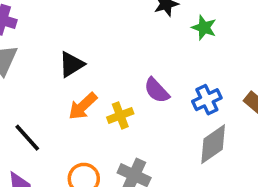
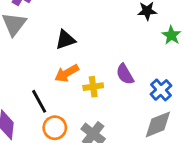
blue cross: (207, 100) -> (161, 90), turned -30
black line: (27, 138) -> (39, 101), moved

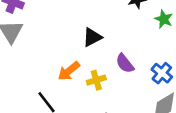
black triangle: (65, 40) -> (92, 37), moved

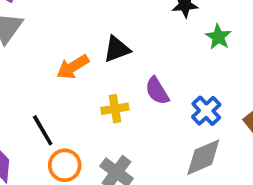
orange arrow: (69, 71) -> (73, 67), moved

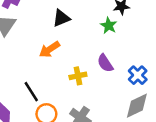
green star: (218, 37) -> (109, 25), moved
black triangle: (117, 49) -> (61, 18), moved

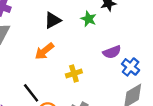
green star: (109, 25) -> (89, 19), moved
purple semicircle: (105, 63) -> (112, 52), moved, turned -72

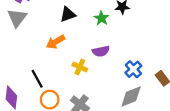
purple semicircle: (112, 52) -> (101, 51), moved
yellow cross: (74, 73) -> (80, 67), turned 32

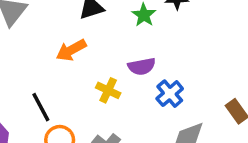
blue cross: (133, 69) -> (170, 94), moved

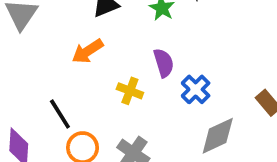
purple semicircle: (142, 66) -> (164, 63), turned -92

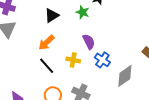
blue cross: (196, 89) -> (102, 60), moved
black line: (60, 114) -> (47, 66), moved

